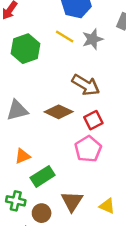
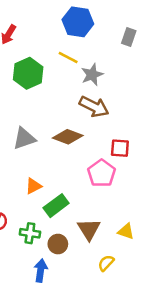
gray star: (93, 39) -> (92, 75), moved
red square: (93, 120) -> (120, 148), moved, turned 36

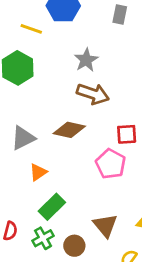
yellow line: (68, 57) -> (31, 29), moved
orange triangle: (33, 186) -> (38, 172), moved
green rectangle: (56, 206) -> (52, 207), moved
green cross: (30, 233) -> (43, 238), turned -30

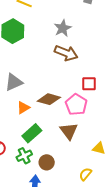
brown diamond: (69, 130) -> (49, 99), moved
brown triangle: (105, 226) -> (69, 131), moved

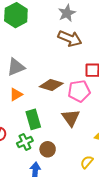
pink pentagon: (76, 105) -> (79, 91), turned 30
orange triangle: (23, 108) -> (16, 94), moved
green rectangle: (32, 133) -> (33, 119), turned -66

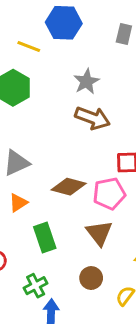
green cross: (25, 142) -> (36, 286), moved
brown circle: (48, 149) -> (91, 278), moved

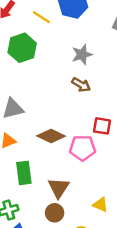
brown arrow: (93, 118) -> (81, 85), size x0.7
brown triangle: (99, 233) -> (59, 188), moved

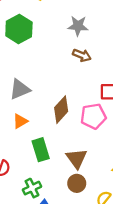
gray star: (82, 54) -> (78, 26), turned 30
brown diamond: (51, 136) -> (61, 110), turned -64

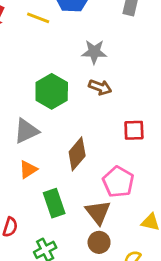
green hexagon: (19, 29) -> (52, 91), moved
pink pentagon: (93, 116) -> (118, 182), moved, turned -30

